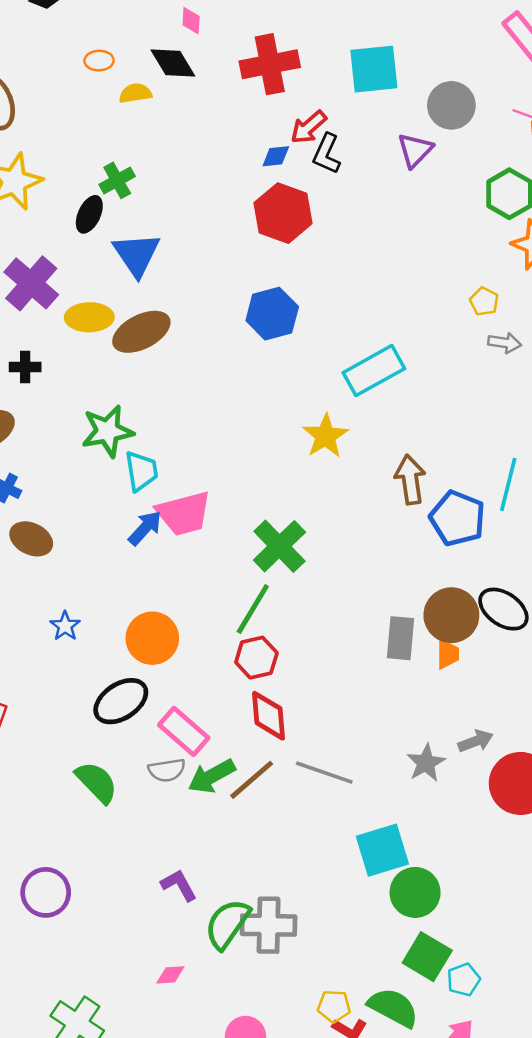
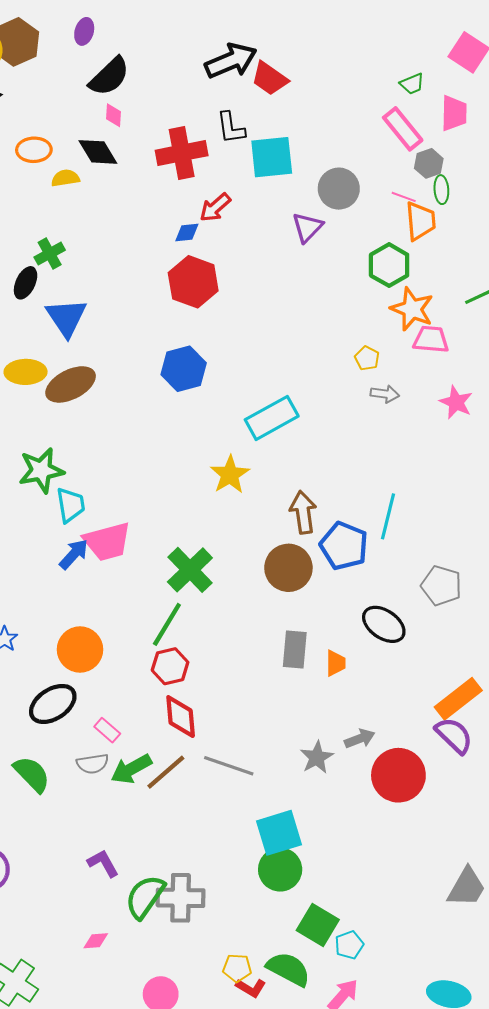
orange ellipse: (99, 61) -> (34, 150), size x1.4
black L-shape: (327, 154) -> (231, 128), moved, turned -32
brown circle: (451, 615) -> (288, 568), moved
pink rectangle: (184, 731) -> (107, 730), size x0.6
green circle: (415, 892) -> (280, 870), moved

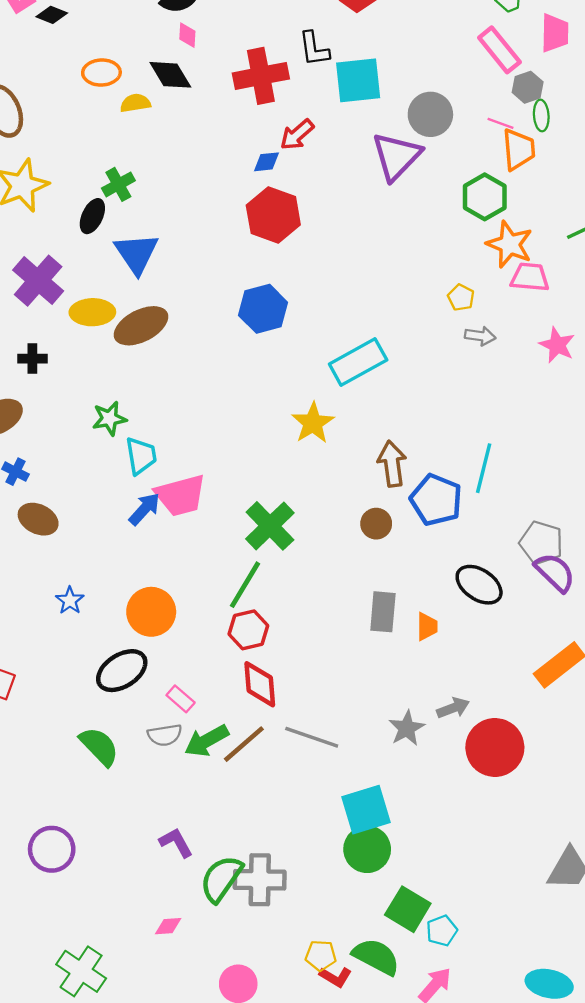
purple triangle: (307, 227) -> (397, 156), size x1.5
green star: (41, 470) -> (109, 418), size x0.7
brown circle: (288, 568) -> (376, 524), size x0.6
purple semicircle: (454, 735) -> (555, 572), moved

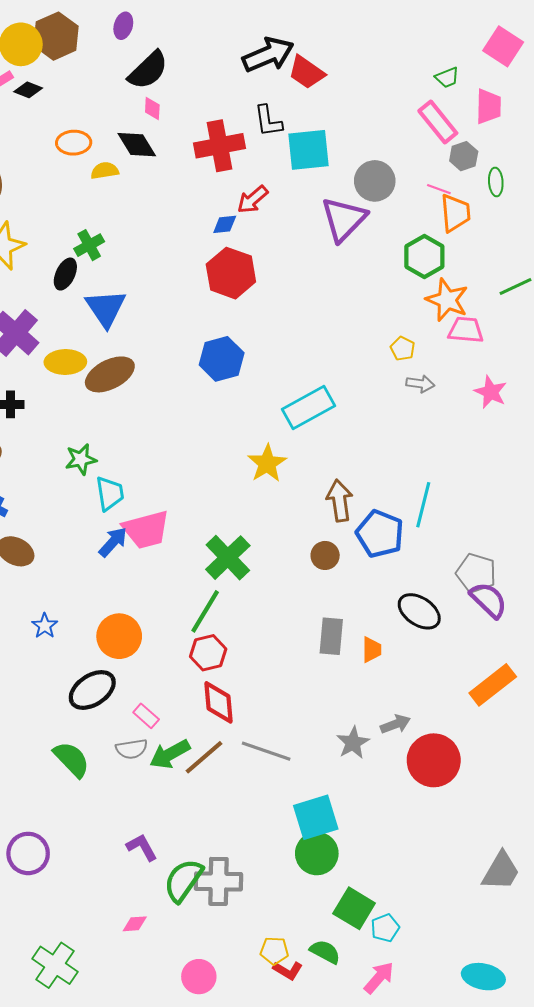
green ellipse: (541, 115) -> (496, 182), moved
green semicircle: (376, 957) -> (325, 952), size x0.7

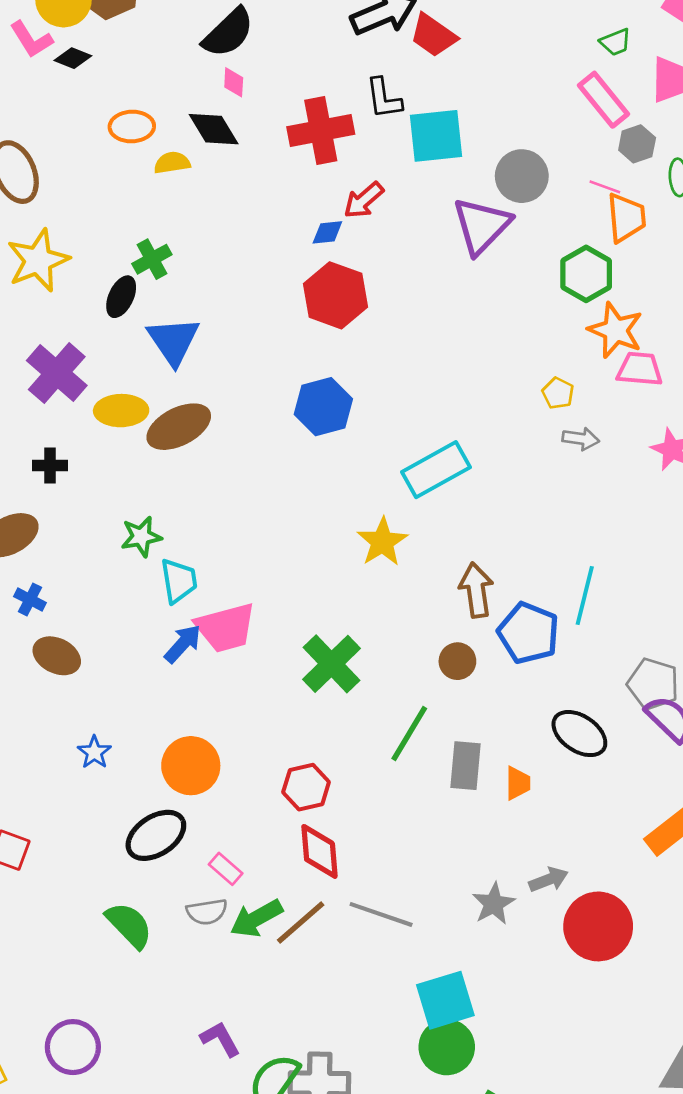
green line: (205, 611) -> (409, 734), moved

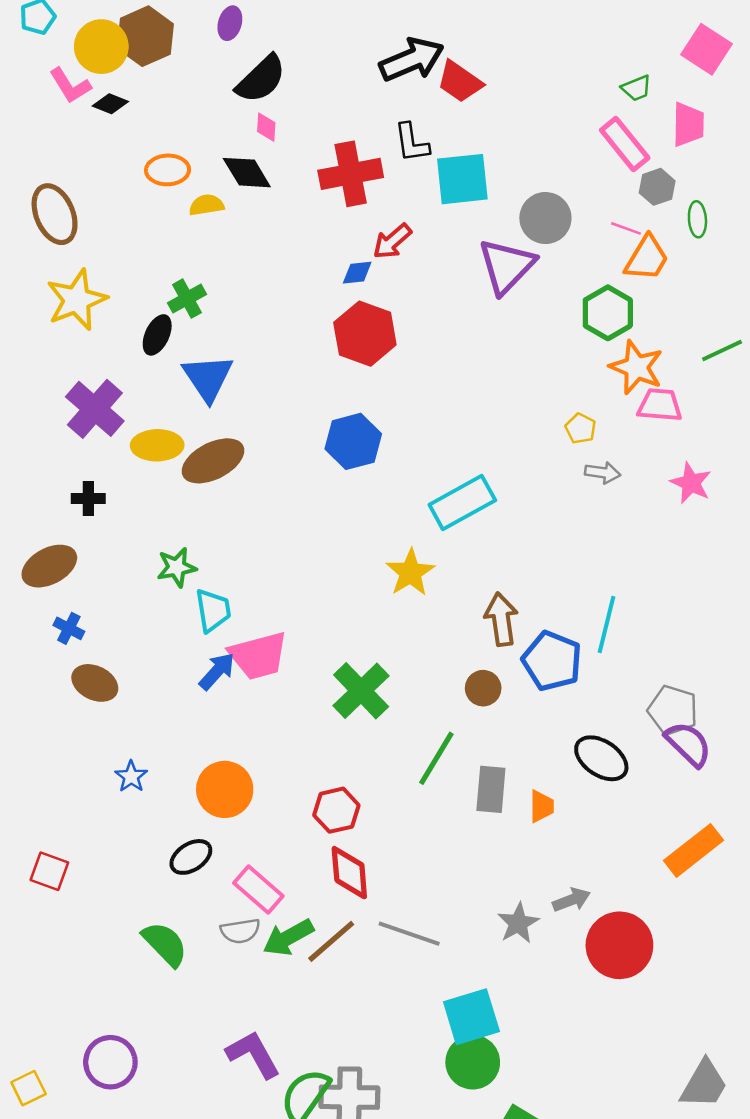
orange trapezoid: (626, 218) -> (647, 258), turned 36
black ellipse: (156, 835) -> (191, 857), size x0.7
pink rectangle: (226, 869) -> (258, 889), size x1.5
purple L-shape: (220, 1039) -> (253, 1054), size x1.4

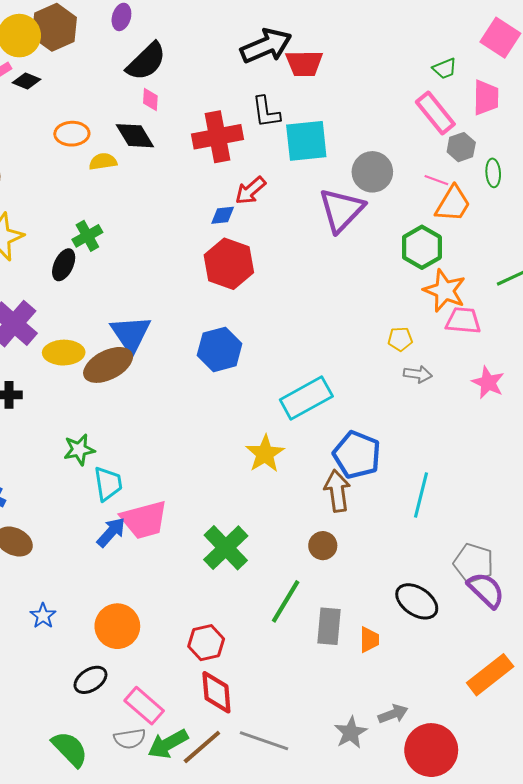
red trapezoid: (460, 82) -> (304, 63), turned -36
blue triangle: (208, 378) -> (131, 334), moved
yellow pentagon: (581, 428) -> (400, 339), turned -30
blue pentagon: (552, 661) -> (357, 455), moved

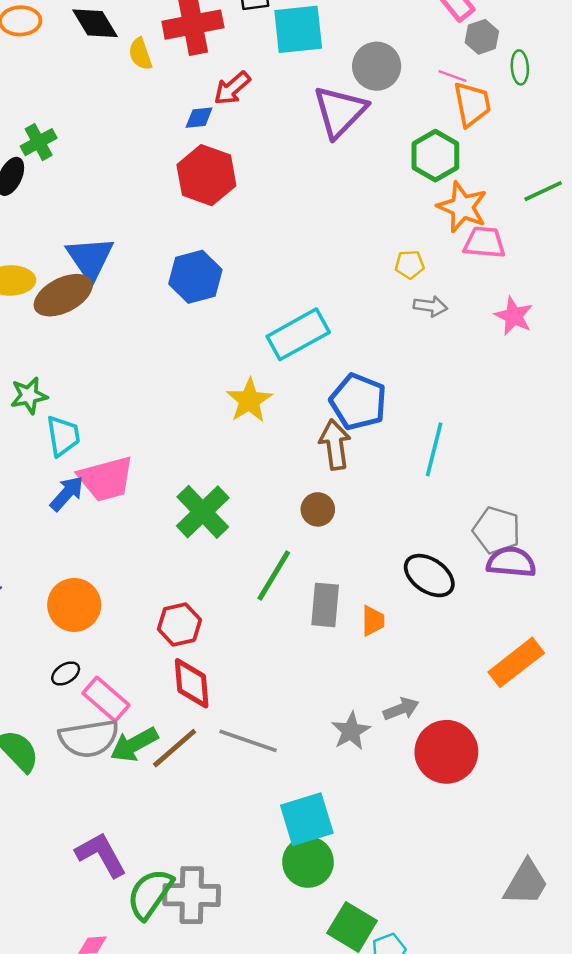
yellow semicircle: (103, 162) -> (140, 54), moved, turned -100
orange trapezoid: (453, 204) -> (472, 104), turned -42
purple semicircle: (486, 590) -> (511, 562), turned -39
black ellipse: (90, 680) -> (66, 673), moved, size x0.7
gray semicircle: (130, 739) -> (89, 738), size x1.6

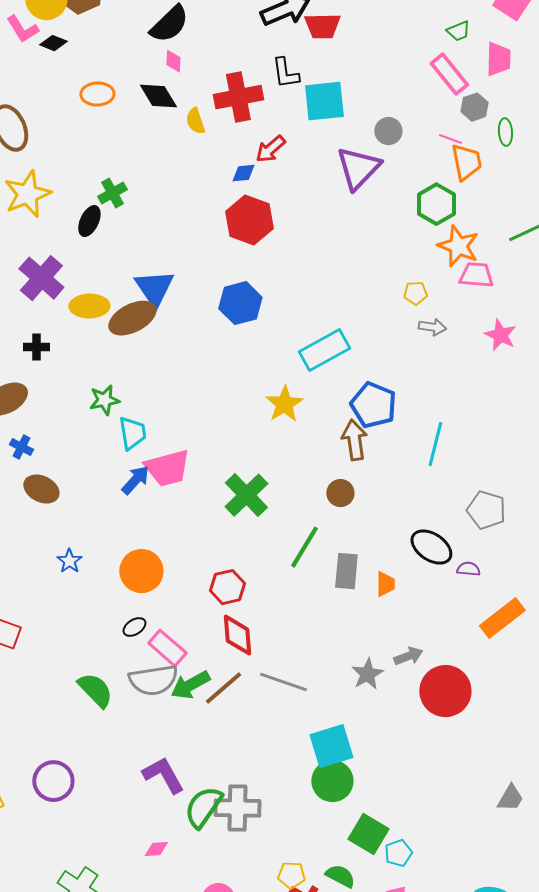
gray circle: (377, 66) -> (388, 131), size x0.7
purple semicircle: (511, 562) -> (468, 569), moved, size x0.6
gray trapezoid: (526, 883) -> (510, 798), size x0.7

